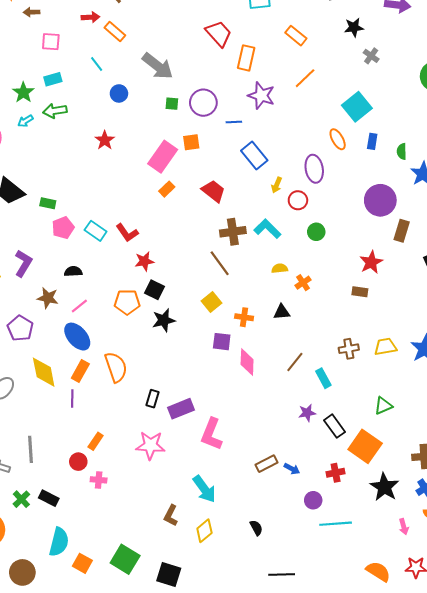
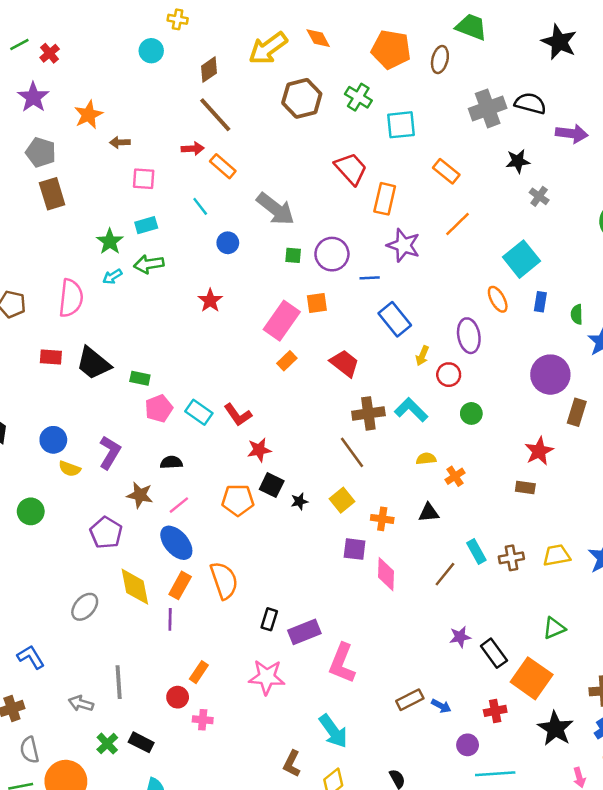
black star: (164, 320) -> (299, 501), moved, size x0.6
cyan rectangle: (323, 378) -> (476, 552), moved

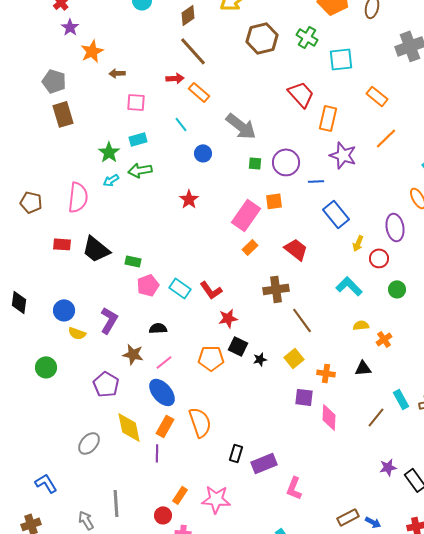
purple star: (33, 97) -> (70, 27), moved, size x0.7
brown cross: (368, 413) -> (276, 289), moved
pink L-shape: (342, 663) -> (294, 488), size x0.7
pink star: (267, 677) -> (216, 499), moved
gray arrow: (81, 703) -> (86, 520), turned 42

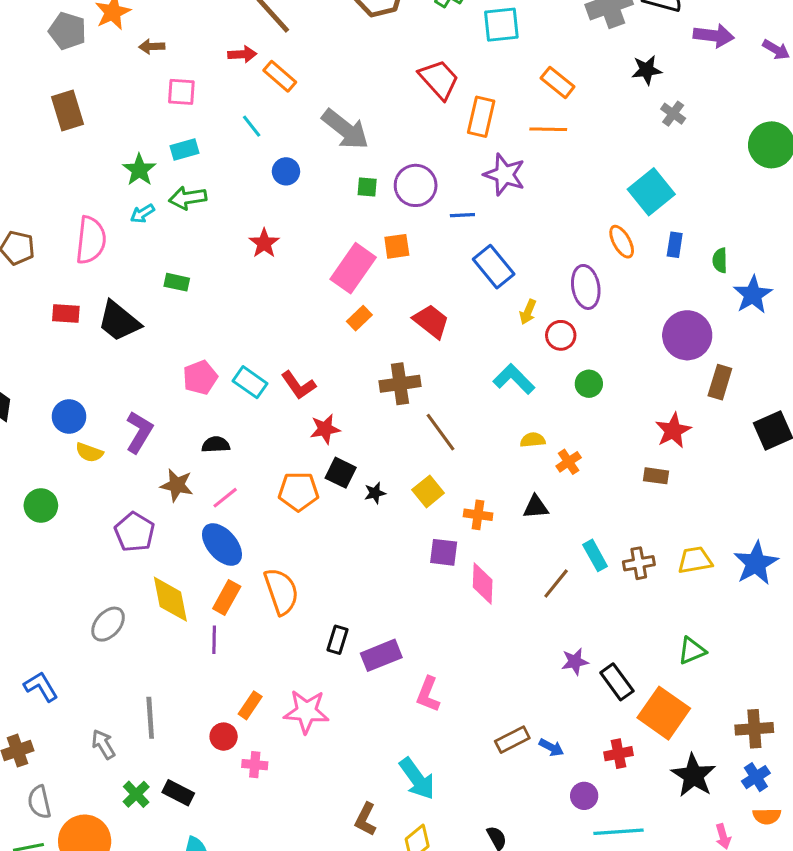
gray pentagon: (54, 81) -> (67, 31), moved
orange line: (386, 138) -> (548, 129), moved, turned 45
green rectangle: (133, 261) -> (177, 282), moved

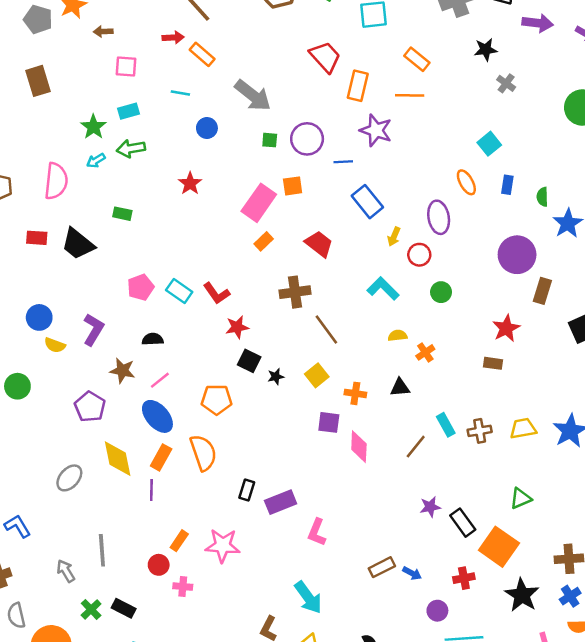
cyan line: (252, 126) -> (180, 93), turned -42
cyan square: (651, 192) -> (489, 144), size x0.7
orange pentagon: (298, 491) -> (217, 400), moved

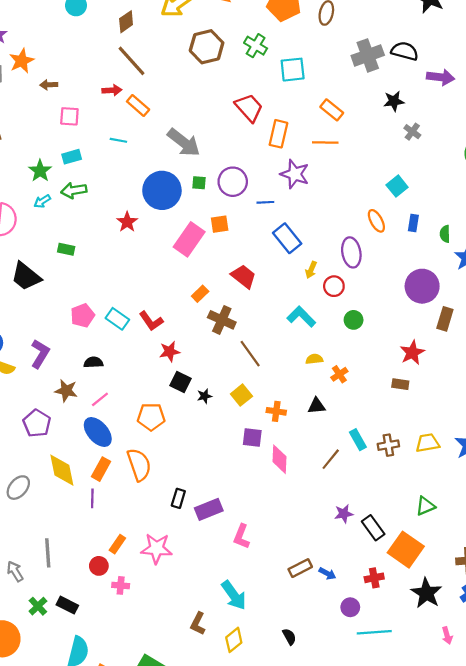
blue circle: (207, 128) -> (162, 190), moved, size x2.0
orange rectangle: (264, 241) -> (200, 294), moved
brown cross: (295, 292) -> (222, 320), turned 32

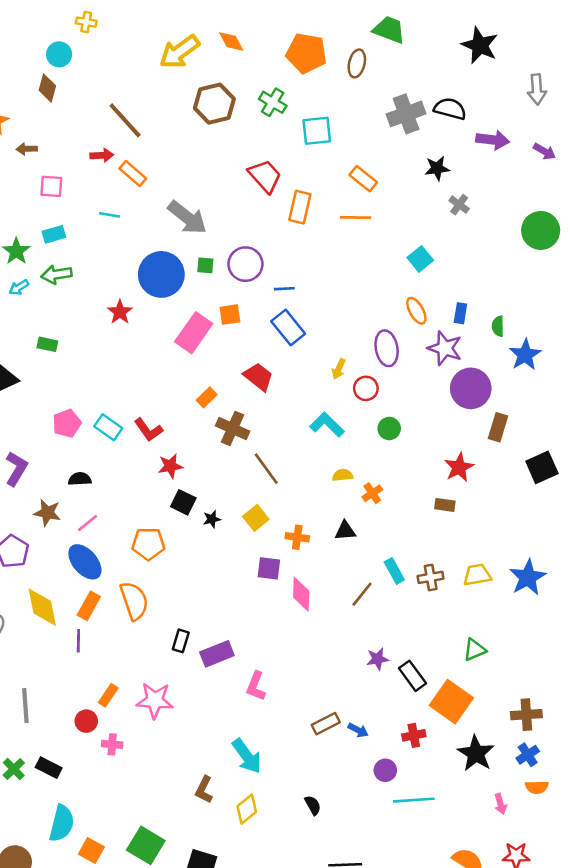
brown diamond: (126, 22) -> (47, 88), moved, turned -40
purple star: (295, 174) -> (445, 348), moved
cyan square: (397, 186) -> (420, 259), moved
blue rectangle: (287, 238) -> (288, 328), moved

